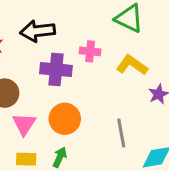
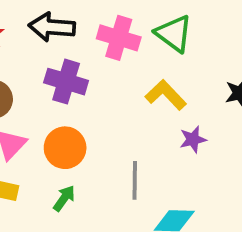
pink cross: (90, 51) -> (119, 38), moved, size x1.5
green arrow: (60, 157) -> (64, 198), moved

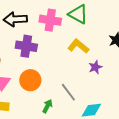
gray line: (135, 180) -> (68, 92), turned -30
green arrow: (64, 198) -> (47, 106), moved

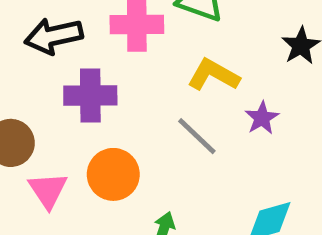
gray line: (68, 92) -> (197, 136), moved

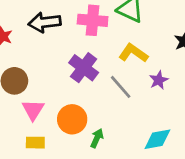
purple cross: (90, 96) -> (84, 68), moved, turned 32
orange circle: (113, 174) -> (72, 119), moved

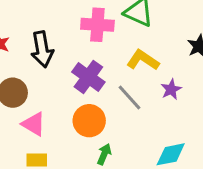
black arrow: (45, 22) -> (42, 49), moved, turned -92
pink triangle: (33, 110) -> (34, 124), turned -30
orange circle: (72, 119) -> (89, 121), moved

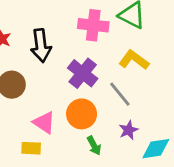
purple star: (171, 89) -> (128, 130), moved
pink triangle: (34, 124) -> (44, 122), moved
green arrow: (104, 154) -> (94, 146), turned 126

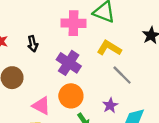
black arrow: (41, 46) -> (33, 44), size x0.6
gray line: (120, 94) -> (122, 75), moved

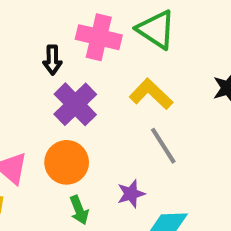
black arrow: (33, 44) -> (52, 60), moved

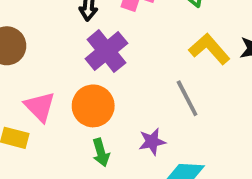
yellow L-shape: (151, 94) -> (209, 49), moved

